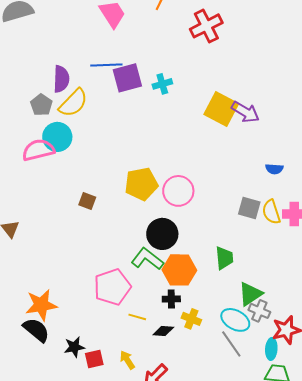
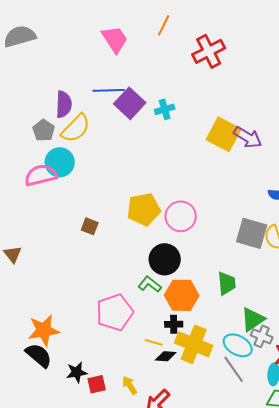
purple square: (127, 78) -> (130, 103), turned -32
gray square: (249, 208) -> (252, 233), size x1.4
green L-shape: (147, 259) -> (150, 284), size x0.7
yellow line: (137, 317) -> (154, 342), moved
yellow cross: (191, 319) -> (194, 344), size x1.8

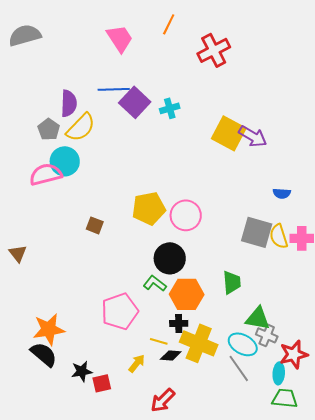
green triangle: (253, 319) -> (258, 318), turned 44
yellow arrow: (130, 385) -> (137, 363), moved, turned 72

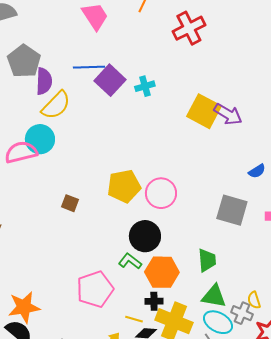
gray pentagon: (49, 129) -> (24, 61), moved, size x1.5
blue semicircle: (282, 193) -> (257, 171), turned -36
yellow semicircle: (279, 236) -> (254, 300), moved, size x0.7
green triangle: (258, 318) -> (214, 296), moved

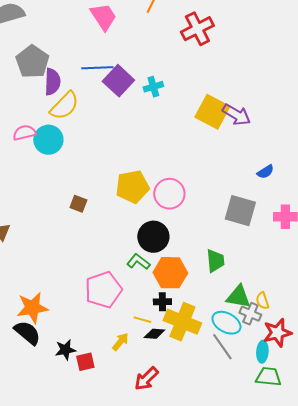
pink semicircle: (21, 152) -> (24, 133), moved, size x0.7
green triangle: (214, 296) -> (238, 297), moved

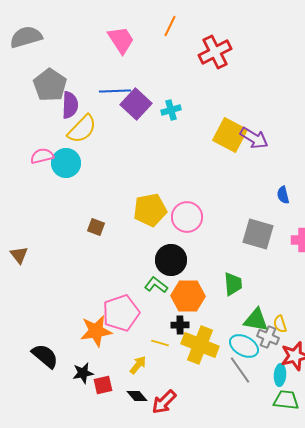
blue semicircle: (265, 172) -> (283, 195), turned 108
orange star: (32, 308) -> (96, 331), moved
black diamond: (154, 334) -> (137, 396), moved, turned 45

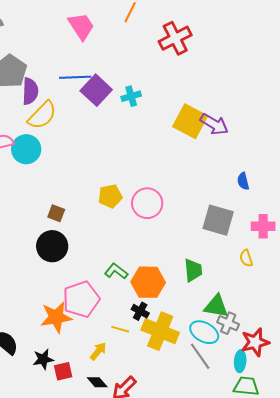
yellow pentagon: (150, 210) -> (110, 196), size x0.7
black circle: (171, 260) -> (52, 246), moved
yellow semicircle: (280, 324) -> (246, 258), moved
black cross: (180, 325) -> (140, 311), turned 30

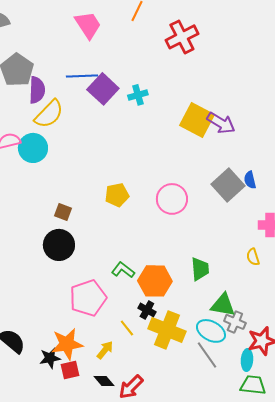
pink circle: (147, 203) -> (172, 199), moved
gray square: (218, 220) -> (228, 185), moved, turned 32
orange star: (56, 317) -> (67, 344), moved
yellow line: (120, 329) -> (127, 328), turned 36

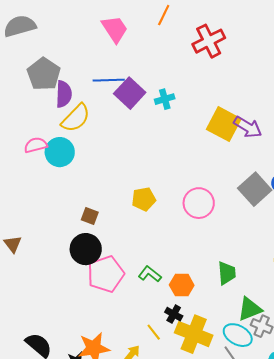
orange hexagon: (155, 281) -> (182, 285), size x0.7
pink pentagon: (88, 298) -> (106, 274), moved
green triangle: (223, 305) -> (250, 309), turned -32

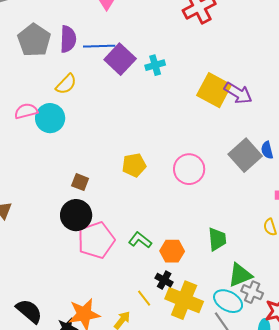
purple semicircle: (64, 94) -> (68, 39), moved
yellow semicircle: (76, 118) -> (66, 84), size x0.7

